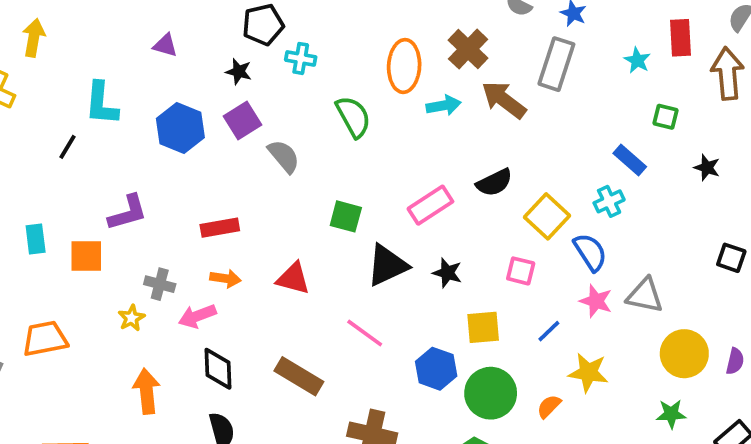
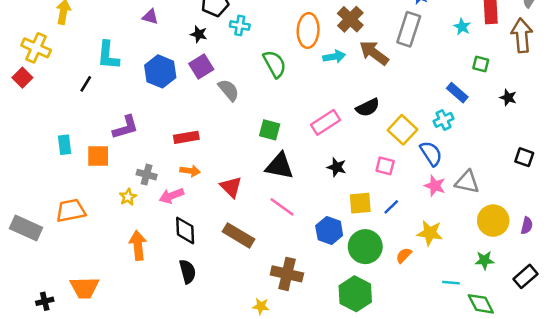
black triangle: (387, 265) -> (280, 166), moved, turned 36
red triangle: (293, 278) -> (231, 187), moved, turned 30
blue line: (549, 331) -> (391, 207), moved

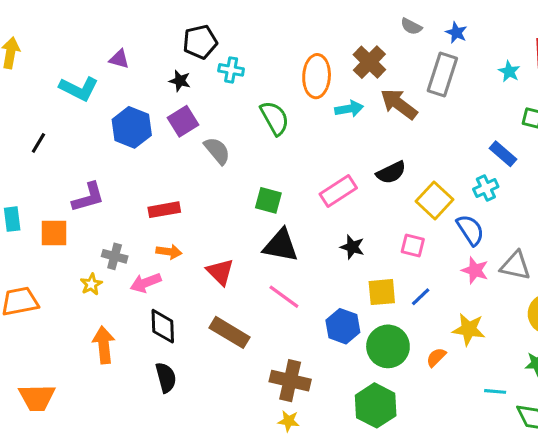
cyan L-shape: (108, 55) -> (79, 89), moved, turned -68
yellow star: (261, 306) -> (289, 421), moved

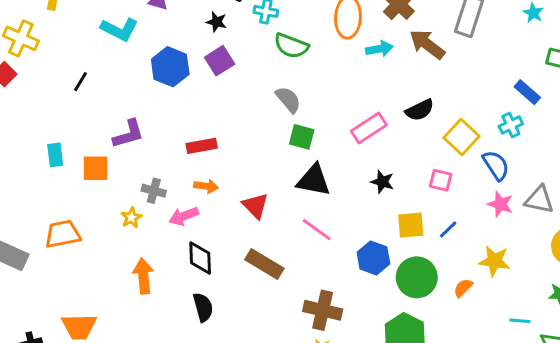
green semicircle: (275, 118) -> (291, 46), moved, turned 140
gray semicircle: (217, 151) -> (288, 100), moved

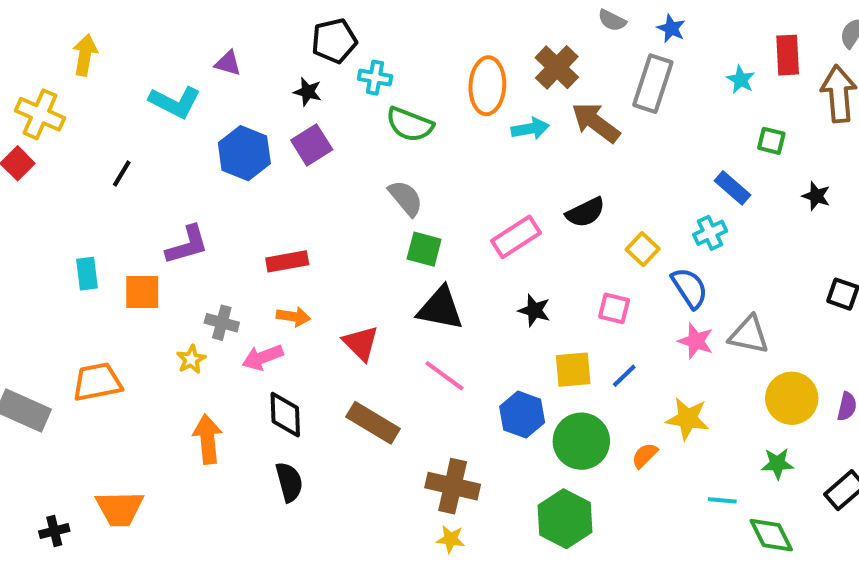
yellow square: (462, 137) -> (643, 249), size x0.7

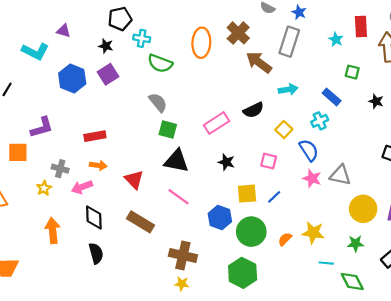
cyan arrow: (530, 129) -> (288, 89), moved
yellow star: (688, 419) -> (313, 233), moved

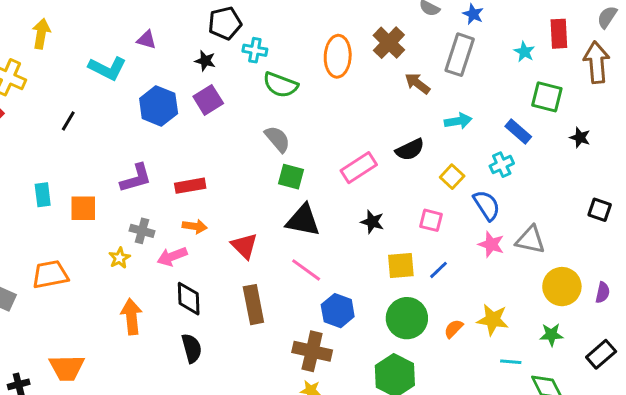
brown arrow: (259, 62) -> (417, 83), size x0.7
green square: (352, 72) -> (547, 97), size x1.5
purple L-shape: (42, 127) -> (136, 178), moved
blue hexagon: (220, 217) -> (338, 311), moved
brown rectangle: (141, 222) -> (253, 305), turned 48

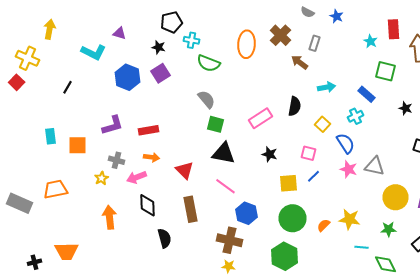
gray rectangle: (460, 55) -> (314, 43), moved, size x0.6
black star: (580, 138) -> (406, 108), moved
black semicircle: (410, 150) -> (294, 106), turned -54
blue line: (439, 270) -> (314, 176), moved
black semicircle: (192, 348) -> (164, 238), moved

